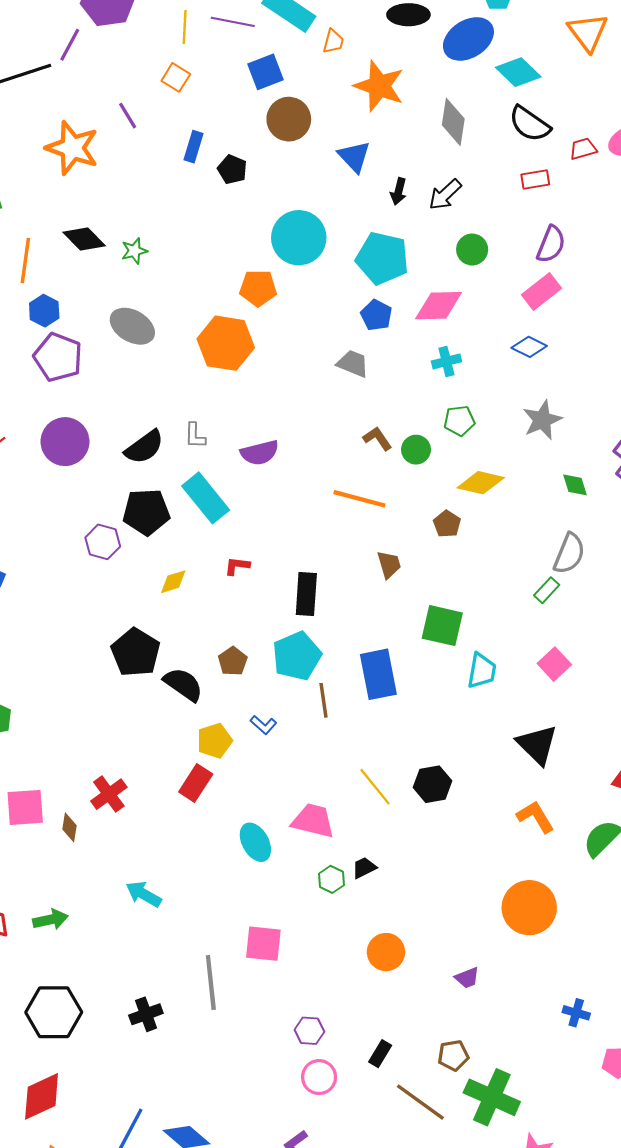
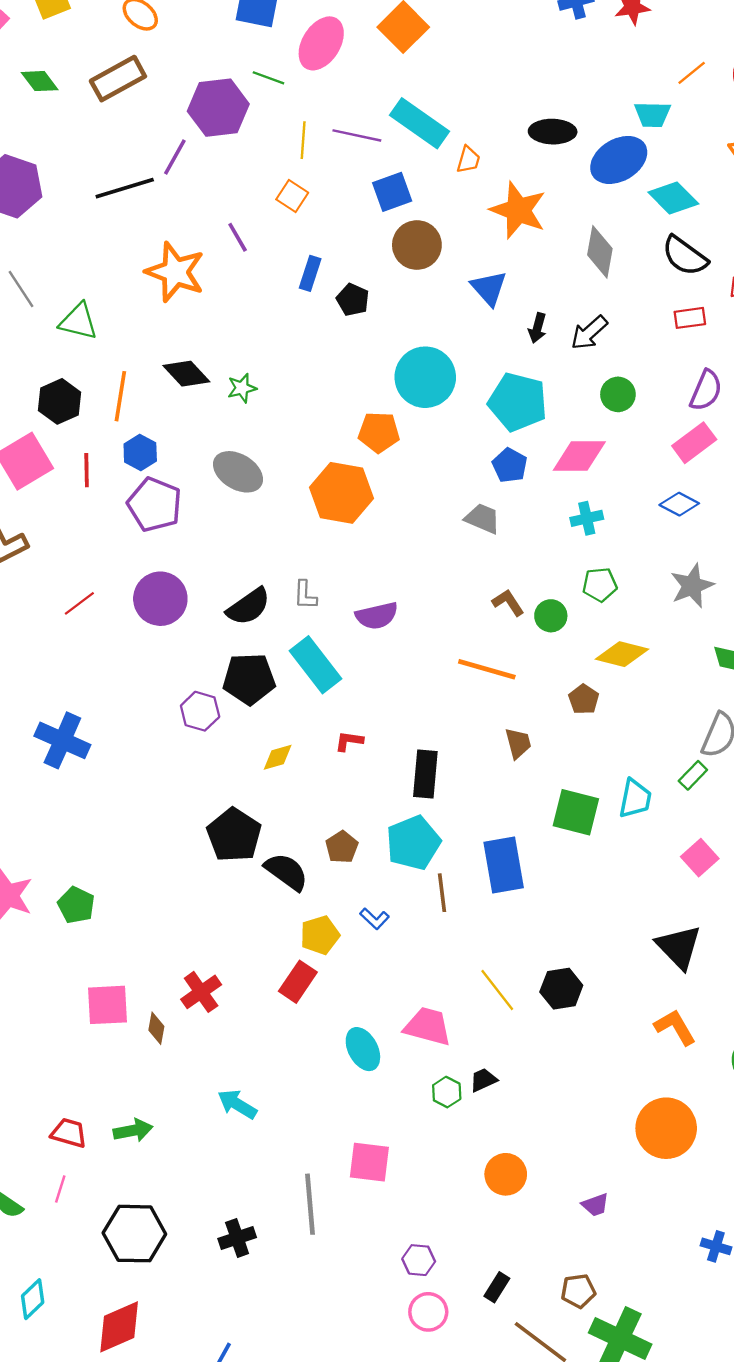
cyan trapezoid: (482, 671) -> (635, 799), moved

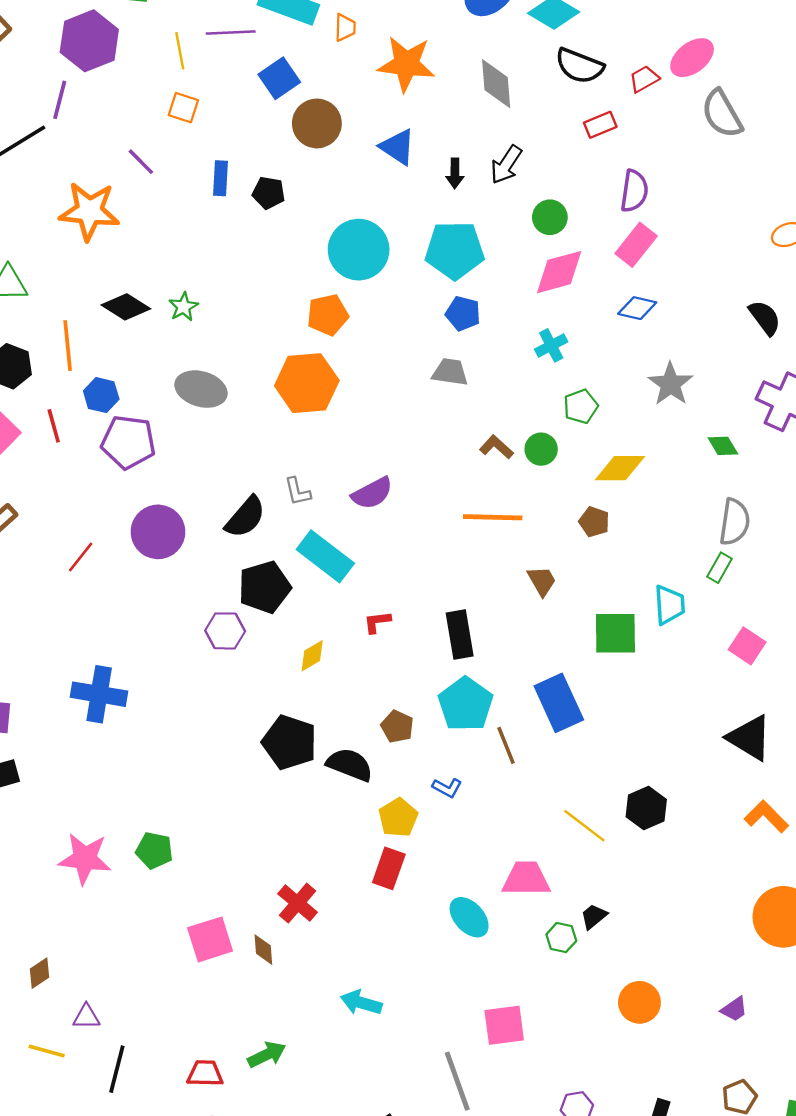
pink diamond: (579, 456) -> (559, 272), moved

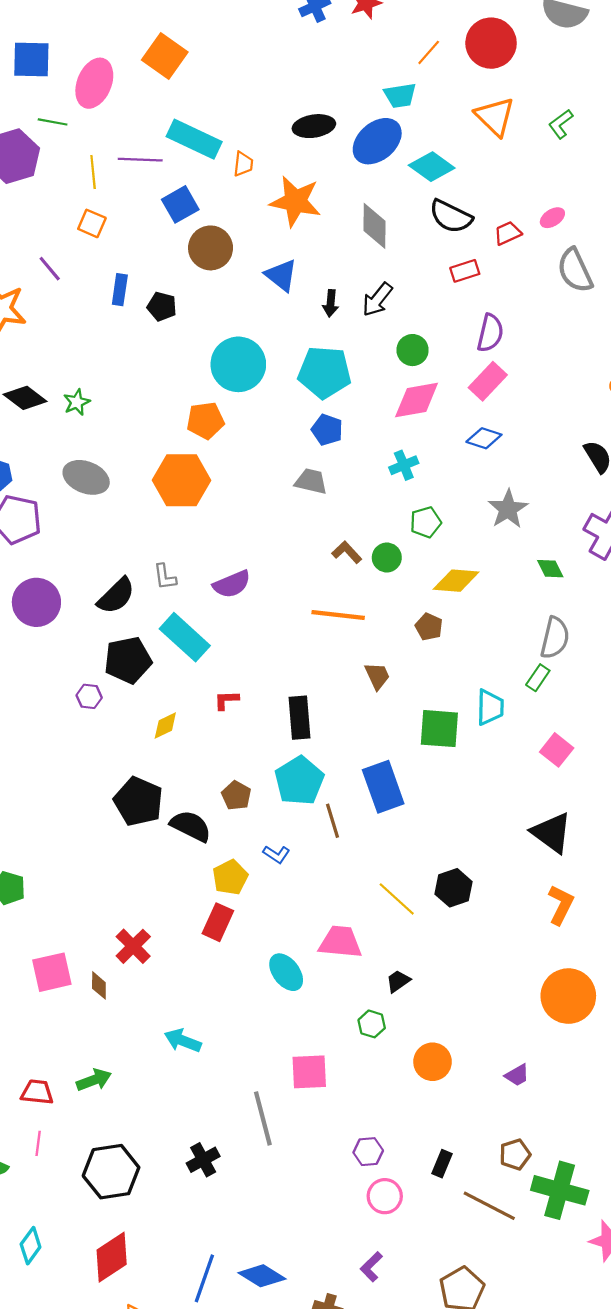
pink ellipse: (692, 58) -> (552, 218), size x0.6
purple hexagon: (225, 631) -> (89, 696), size x0.7
orange L-shape: (766, 817) -> (561, 905), turned 66
green hexagon: (561, 938) -> (372, 1024), moved

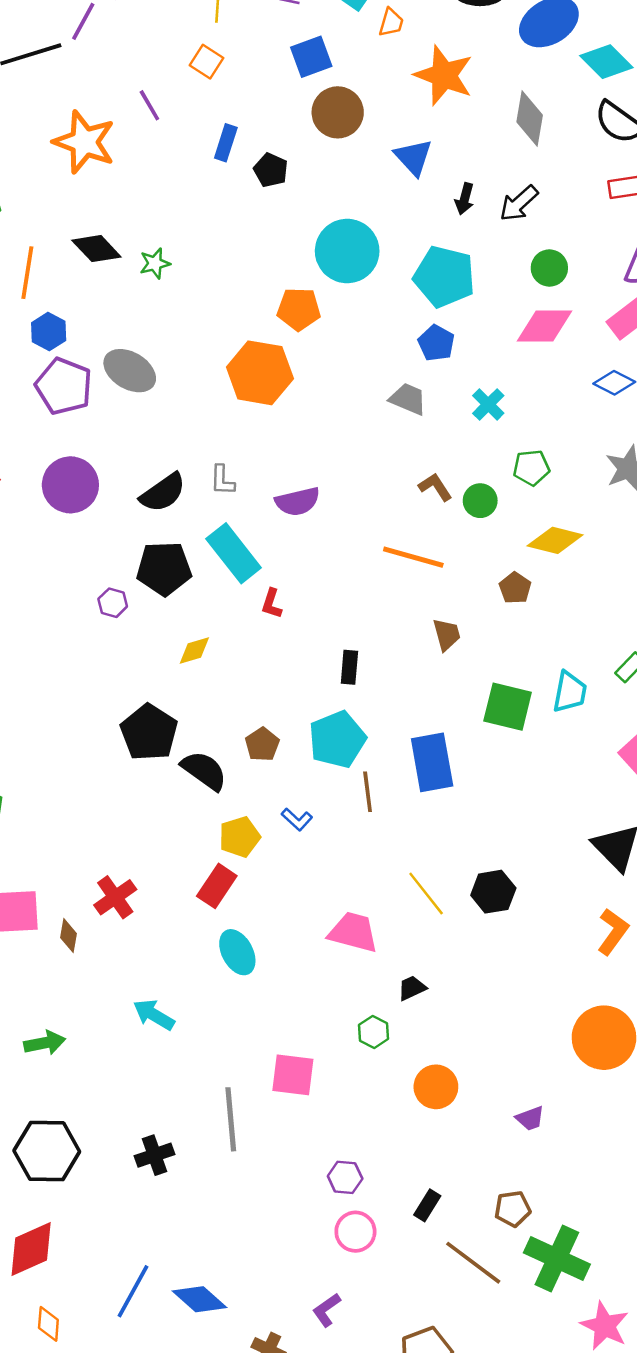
cyan cross: (404, 465) -> (488, 404), moved, turned -32
gray ellipse: (86, 477) -> (130, 371), moved
red L-shape: (226, 700) -> (272, 604), moved, turned -80
black rectangle: (299, 718) -> (349, 667), size x0.7
cyan ellipse: (286, 972) -> (237, 952), moved

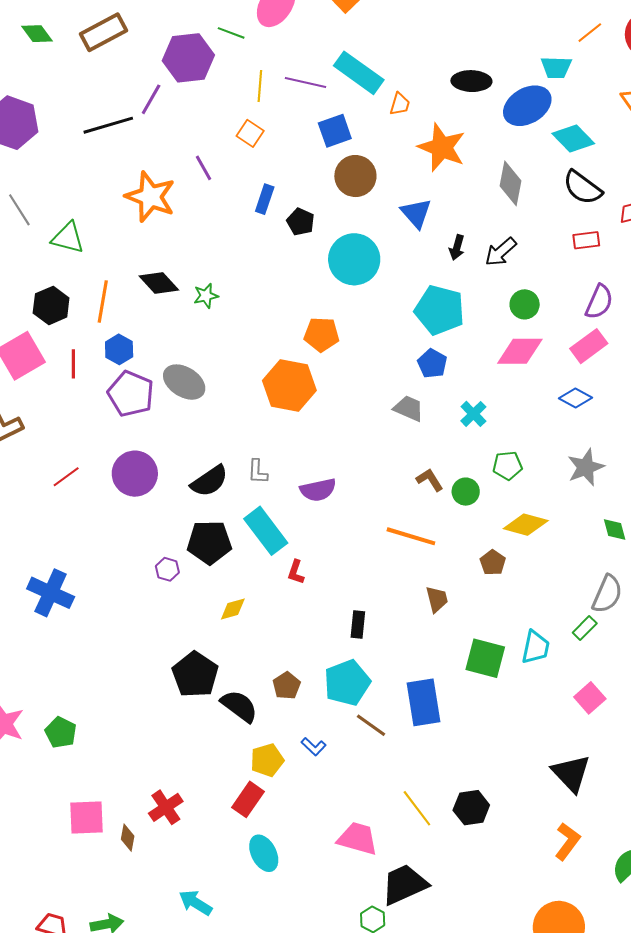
cyan circle: (347, 251) -> (354, 259), moved
brown line: (368, 792) -> (371, 725), turned -48
black trapezoid: (412, 988) -> (404, 884), size x2.0

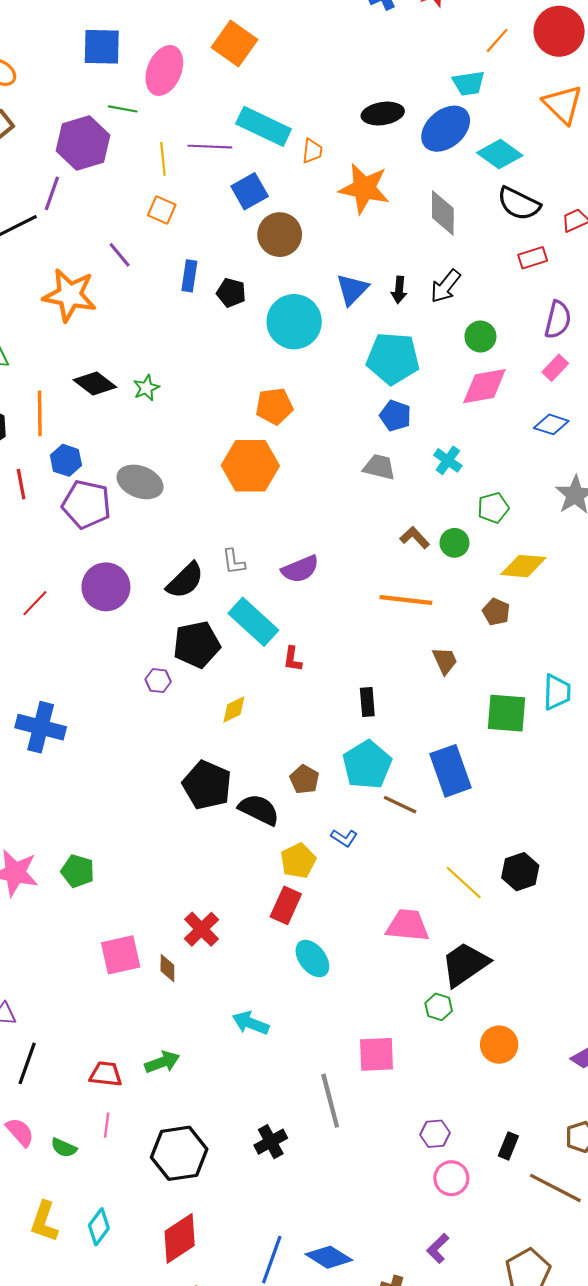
blue triangle: (416, 213) -> (352, 289), moved, turned 36
pink rectangle: (589, 346) -> (555, 368), size x0.7

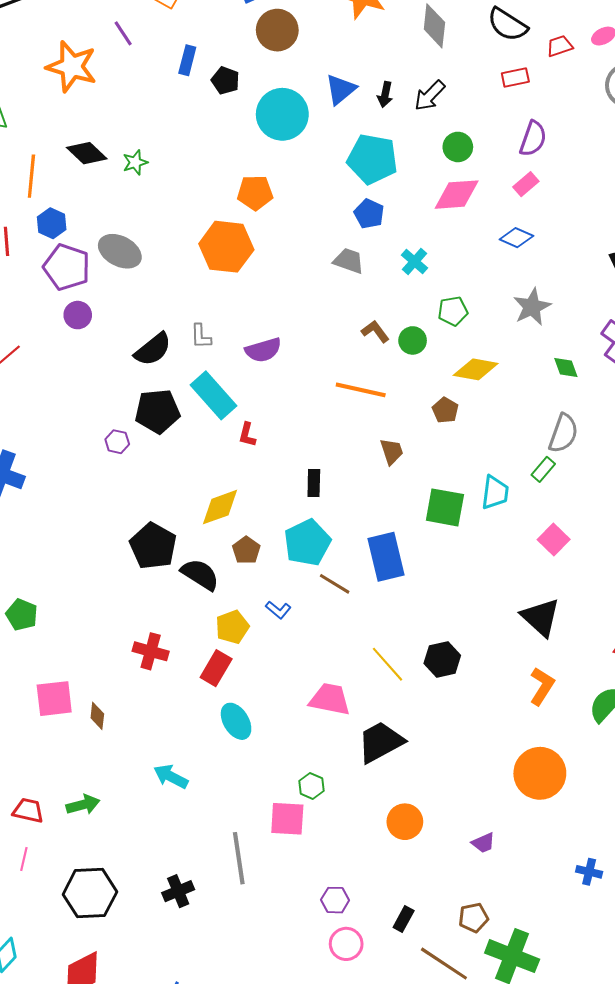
purple circle: (106, 587) -> (78, 315), moved, size x0.6
yellow diamond: (234, 710) -> (220, 507), moved, size x1.5
red cross: (202, 929) -> (151, 651), moved, turned -36
green hexagon: (439, 1007) -> (311, 786), moved

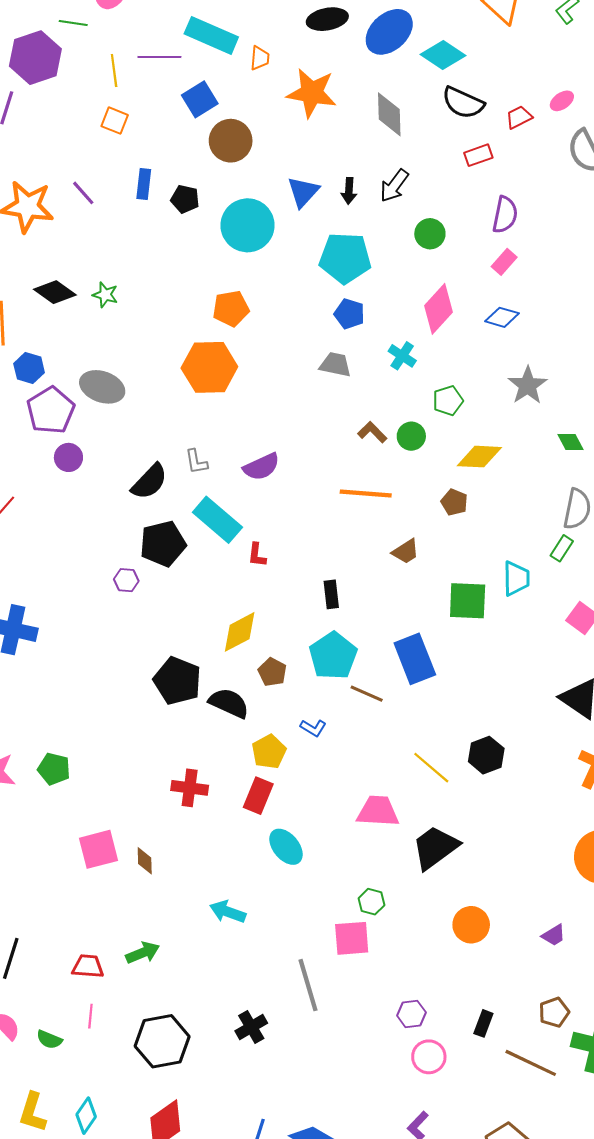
purple line: (123, 33) -> (83, 193), moved
green star: (135, 162) -> (105, 295), turned -30
pink diamond: (457, 195) -> (439, 309), moved, turned -36
purple pentagon: (67, 267) -> (51, 410), turned 30
brown trapezoid: (392, 451) -> (406, 552), turned 84

